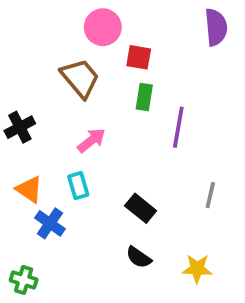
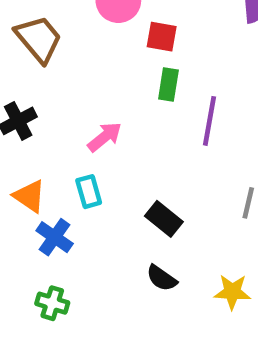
brown trapezoid: (80, 78) -> (39, 39), moved
green cross: (24, 280) -> (52, 303), moved

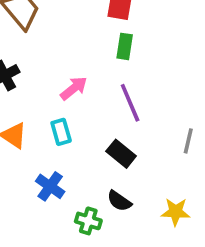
purple line: (209, 121) -> (130, 103), moved, turned -33
blue cross: (55, 237) -> (50, 186), moved
green cross: (52, 303) -> (88, 221), moved

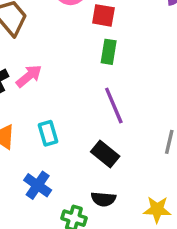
pink arrow: (74, 88) -> (29, 76), moved
black semicircle: (119, 201) -> (103, 199), turned -30

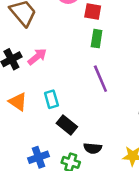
black rectangle: (105, 154) -> (67, 125), moved
blue cross: (38, 185) -> (39, 157), moved, turned 36

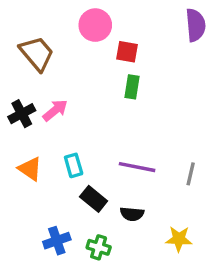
purple line: (100, 79) -> (137, 167), moved, turned -56
black semicircle: (93, 148) -> (132, 214), moved

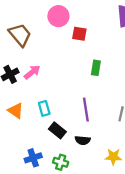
green rectangle: (132, 87) -> (96, 68), moved
purple line: (137, 167) -> (86, 110), turned 70

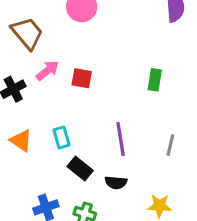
red square: (79, 34) -> (82, 78), moved
green rectangle: (96, 68) -> (155, 80), moved
pink arrow: (32, 72) -> (47, 70), moved

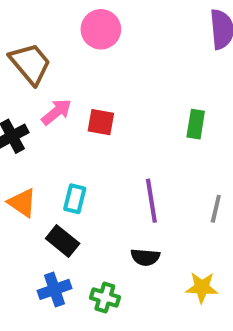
cyan rectangle: (61, 137) -> (75, 199), turned 30
black rectangle: (80, 169) -> (63, 241), moved

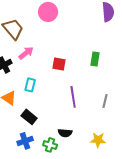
red square: (101, 122) -> (59, 64), moved
cyan rectangle: (75, 199) -> (30, 85), moved
black semicircle: (145, 257) -> (65, 133), moved

